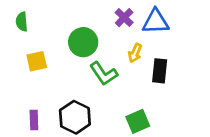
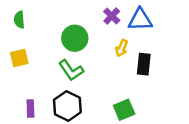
yellow square: (37, 61) -> (19, 58), moved
green L-shape: (104, 74) -> (71, 70), moved

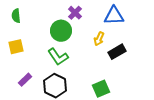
purple cross: (112, 16) -> (75, 13), moved
black rectangle: (144, 64) -> (117, 52), turned 54
purple rectangle: (30, 108) -> (25, 80), moved, turned 48

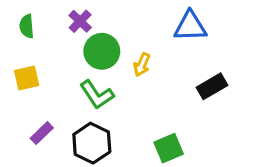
purple cross: (75, 13) -> (80, 21), moved
yellow arrow: (99, 39) -> (142, 65), moved
black rectangle: (117, 52) -> (212, 86), moved

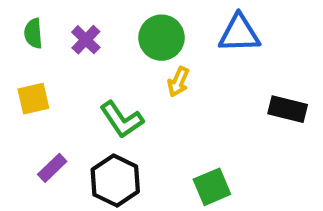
purple cross: (80, 21) -> (86, 40), moved
green circle: (102, 51) -> (162, 38), moved
black rectangle: (212, 86) -> (288, 109), moved, turned 44

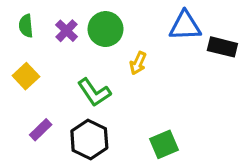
green circle: (162, 38) -> (106, 29), moved
yellow square: (33, 99) -> (26, 76), turned -30
black rectangle: (288, 109) -> (222, 47), moved

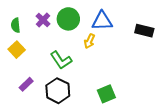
green semicircle: (26, 26) -> (16, 25), moved
blue triangle: (185, 26) -> (102, 21), moved

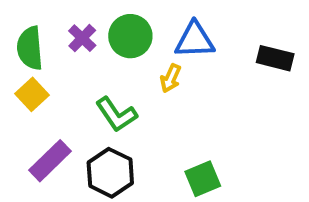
green semicircle: (16, 25) -> (30, 48), size x1.5
purple rectangle: (26, 84) -> (50, 161), size x1.5

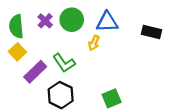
purple rectangle: (50, 161) -> (35, 72), moved

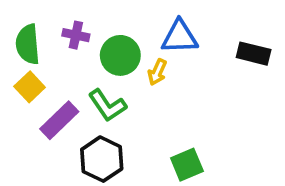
green circle: (72, 20) -> (120, 55), moved
purple cross: (45, 21) -> (76, 35), turned -32

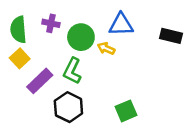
yellow arrow: (157, 72) -> (106, 48), turned 90
green L-shape: (107, 105) -> (72, 71), turned 60

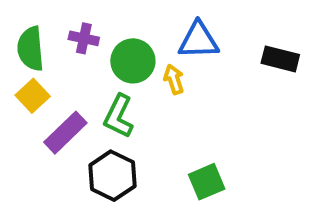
yellow arrow: (106, 48) -> (174, 79), turned 48

